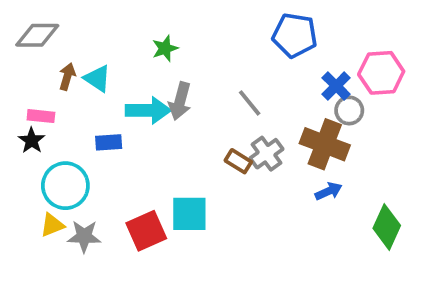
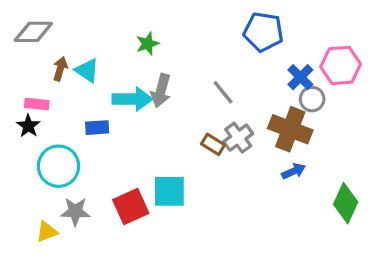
yellow triangle: (52, 225) -> (47, 232), moved

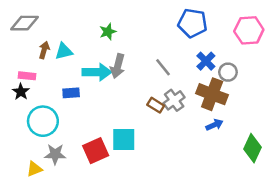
pink hexagon: (341, 65) -> (249, 30), moved
cyan triangle: (87, 70) -> (64, 51), turned -48
blue cross: (300, 77) -> (206, 61), moved

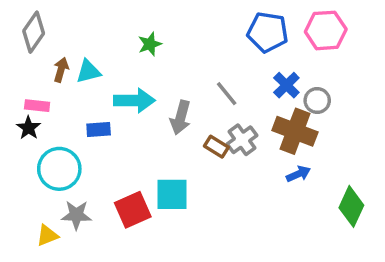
gray diamond: (25, 23) -> (34, 32), turned -56
pink hexagon: (249, 30) -> (326, 30), moved
gray arrow: (118, 66) -> (181, 118), moved

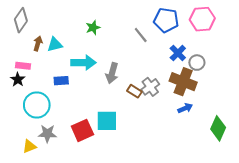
gray line: (227, 94) -> (141, 35), moved

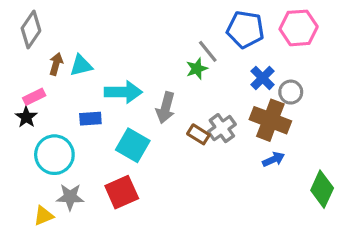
green star: (93, 28) -> (197, 69), moved
pink rectangle: (23, 66) -> (34, 97), turned -32
cyan square: (107, 121) -> (133, 145), moved, turned 30

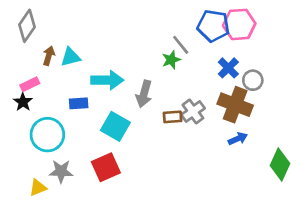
pink hexagon: (299, 28) -> (239, 24), moved
brown rectangle: (198, 134) -> (173, 117), turned -36

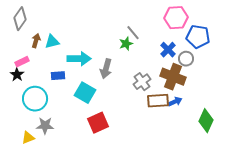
blue pentagon: (213, 26) -> (198, 37), moved
brown rectangle: (173, 117) -> (158, 101), moved, size x1.5
red square: (106, 167) -> (98, 123), moved

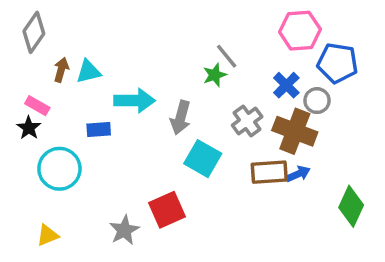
pink rectangle: (22, 62) -> (37, 106), turned 56
gray cross: (142, 82) -> (247, 121), moved
cyan square: (85, 93) -> (203, 159), moved
gray star: (45, 126) -> (124, 230), moved, turned -30

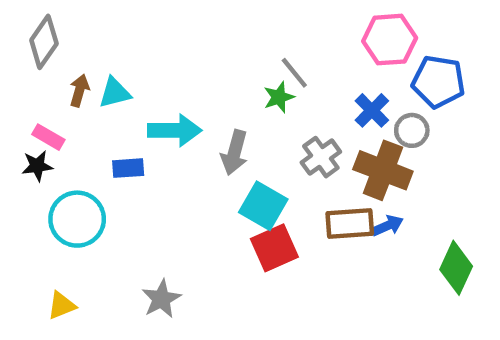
black star: (29, 128) -> (37, 166), turned 30
red square: (167, 210) -> (274, 248), moved

